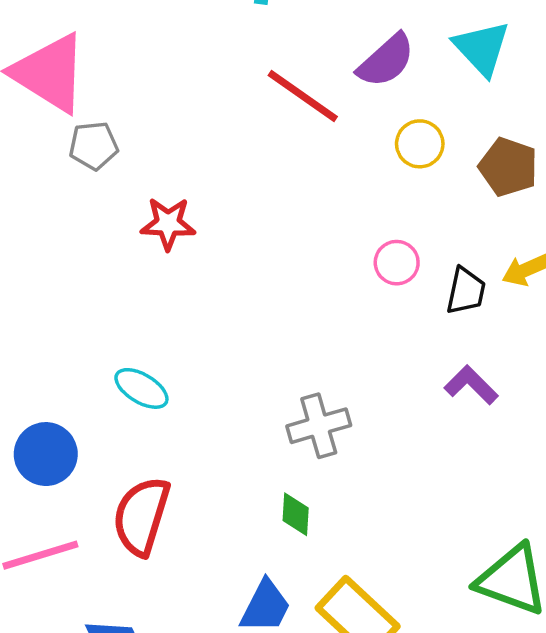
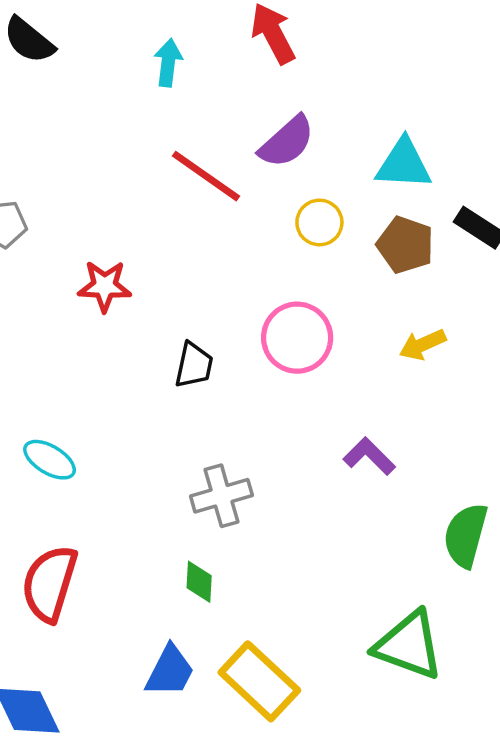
cyan triangle: (482, 48) -> (404, 164), moved, turned -44
red star: (168, 224) -> (105, 286), moved
pink circle: (397, 263) -> (297, 338), size x1.6
black trapezoid: (466, 291) -> (194, 365), moved

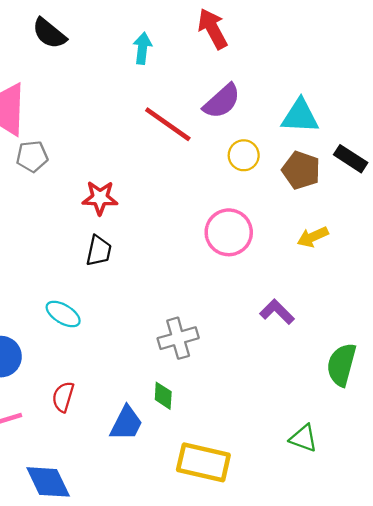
black trapezoid: (194, 365) -> (99, 251), moved
red semicircle: (50, 583) -> (63, 397), size x0.6
green triangle: (409, 645) -> (303, 438), size x0.6
blue trapezoid: (170, 671) -> (126, 423), moved
yellow rectangle: (259, 681) -> (203, 462), turned -30

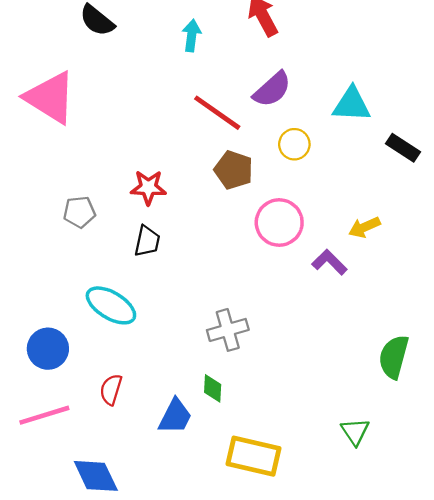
gray pentagon: (32, 156) -> (79, 212), moved
brown pentagon: (301, 170) -> (234, 170), moved
purple L-shape: (277, 312) -> (329, 262), moved
cyan ellipse: (63, 314) -> (111, 305), size x1.4
green triangle: (303, 438) -> (355, 432), turned 36

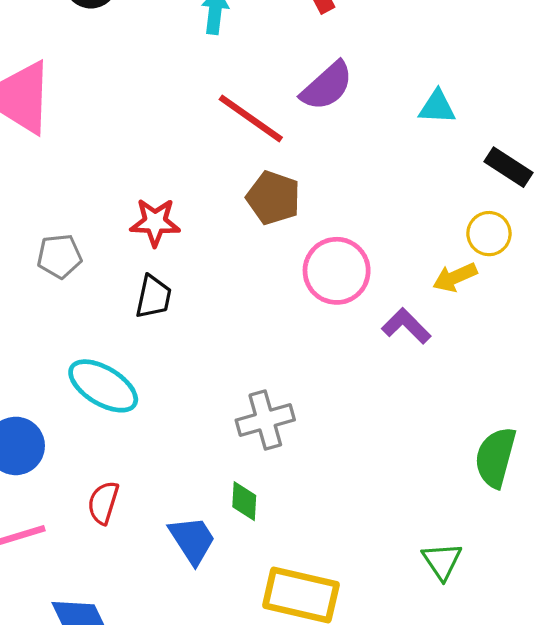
cyan triangle: (352, 105) -> (437, 107), size x0.7
yellow circle: (294, 144) -> (489, 234), moved
blue trapezoid: (175, 416) -> (192, 540), turned -60

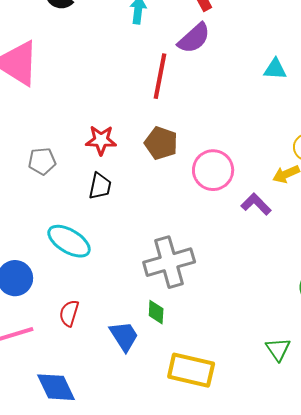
purple semicircle: (327, 86) -> (194, 38), moved
red line: (251, 118) -> (160, 76), turned 66
brown pentagon: (273, 198) -> (161, 143), moved
gray cross: (265, 420) -> (169, 262), size x1.4

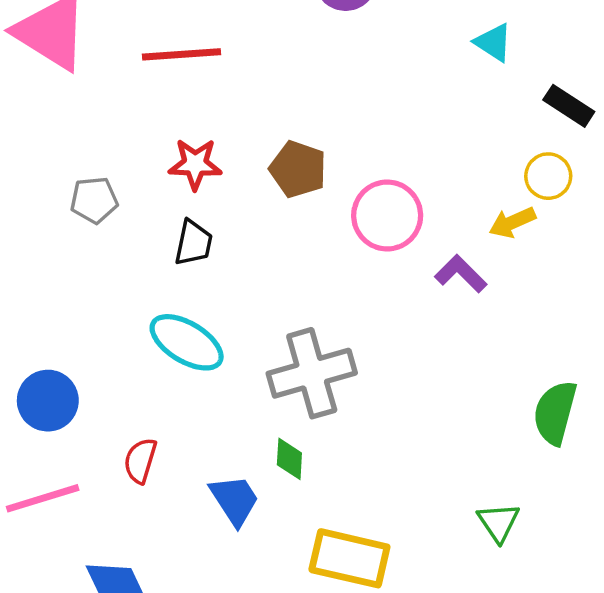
cyan triangle: (275, 69) -> (493, 42), turned 30
red line: (160, 76) -> (181, 54), moved, turned 75
cyan ellipse: (69, 241) -> (187, 342), moved

